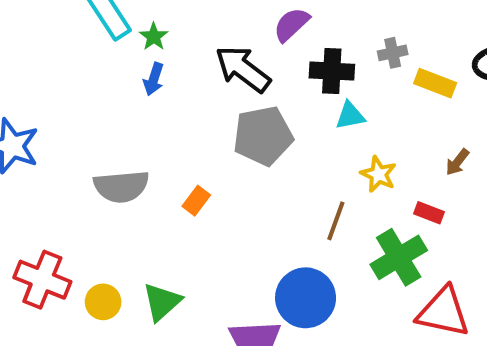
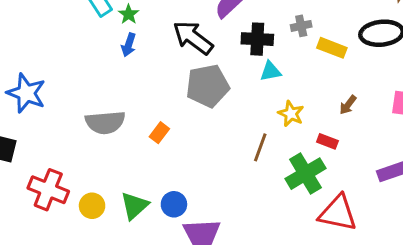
blue circle: (306, 298) -> (174, 204), moved, size x0.6

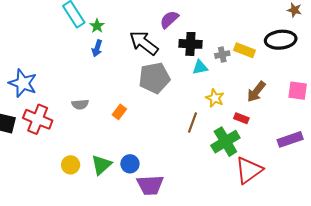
gray cross: (301, 26) -> (222, 55), moved
brown arrow: (348, 105) -> (256, 92), size x1.5
gray semicircle: (105, 122) -> (80, 104), size x0.6
red cross: (48, 190) -> (38, 119), moved
red triangle: (338, 213) -> (249, 170), turned -48

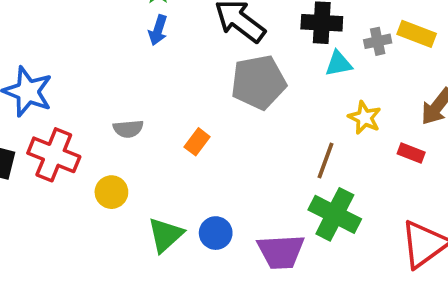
green cross: (225, 142) -> (335, 214), moved, turned -32
yellow circle: (71, 165) -> (111, 192), moved
purple trapezoid: (150, 185) -> (281, 252), moved

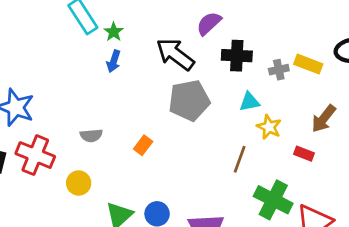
cyan triangle: (339, 64) -> (249, 102), moved
green cross: (335, 214) -> (273, 200), moved

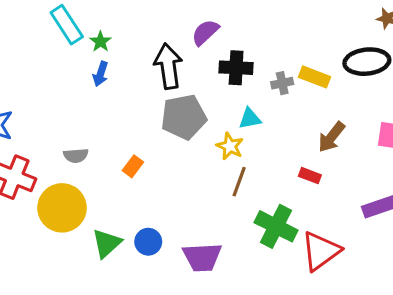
black arrow: (175, 54) -> (168, 66), turned 45
yellow star: (269, 127) -> (230, 146), moved
yellow circle: (79, 183) -> (62, 208), size x1.8

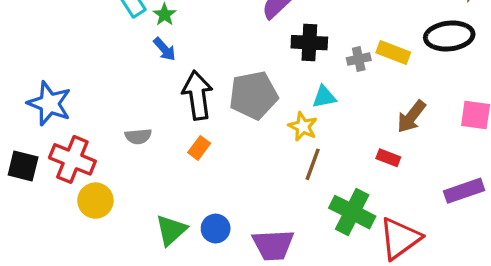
black arrow: (168, 66) -> (197, 95), moved
blue arrow: (101, 74) -> (165, 49), turned -60
yellow circle: (62, 208) -> (95, 201), moved, size x0.7

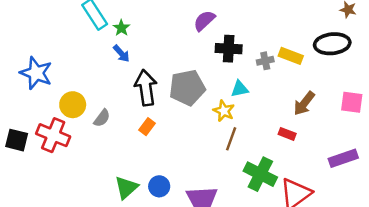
blue star: (49, 103) -> (36, 73), moved
gray semicircle: (138, 136) -> (102, 118), turned -48
yellow circle: (95, 201) -> (73, 105), moved

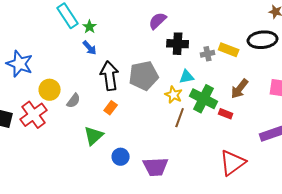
red cross: (53, 135) -> (34, 115), turned 32
green cross: (260, 174) -> (204, 99), moved
green triangle: (126, 188) -> (94, 136), moved

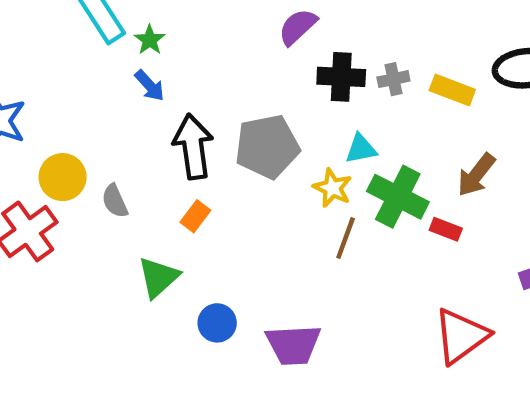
gray cross: (208, 54) -> (393, 79), moved
gray semicircle: (74, 101) -> (115, 201), turned 119

